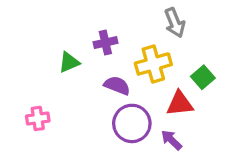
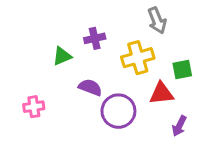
green square: (203, 77) -> (182, 70), turned 30
purple semicircle: (117, 85) -> (90, 87), moved
purple arrow: (171, 140) -> (179, 126), moved, turned -108

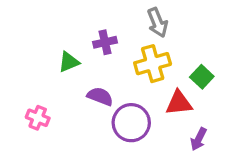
gray arrow: (157, 21) -> (158, 23), moved
green square: (182, 70) -> (202, 77), turned -36
pink cross: (34, 107) -> (38, 118), turned 30

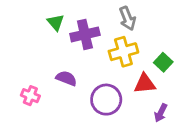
purple cross: (105, 42) -> (85, 34), size x1.5
green triangle: (69, 62) -> (56, 22), moved, turned -48
purple semicircle: (100, 96) -> (66, 78), moved

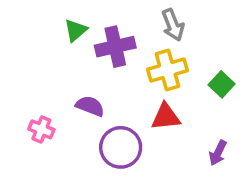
green triangle: (56, 22) -> (76, 30), turned 30
red triangle: (145, 84) -> (166, 117), moved
purple circle: (106, 100) -> (121, 147), moved

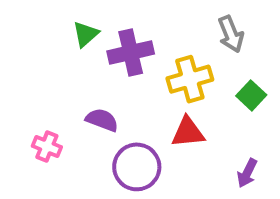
gray arrow: (173, 25) -> (231, 34), moved

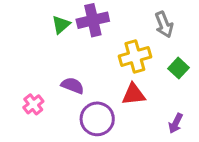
purple cross: (131, 52) -> (93, 20), moved
pink cross: (47, 147) -> (33, 104), turned 30

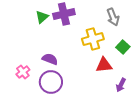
red triangle: (134, 94) -> (104, 65), moved
purple circle: (97, 119) -> (51, 82), moved

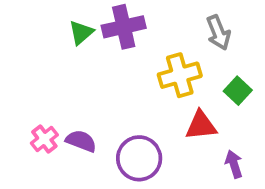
purple semicircle: (50, 59) -> (81, 141), moved
purple circle: (51, 82) -> (139, 158), moved
purple arrow: (121, 85) -> (234, 164), turned 136

